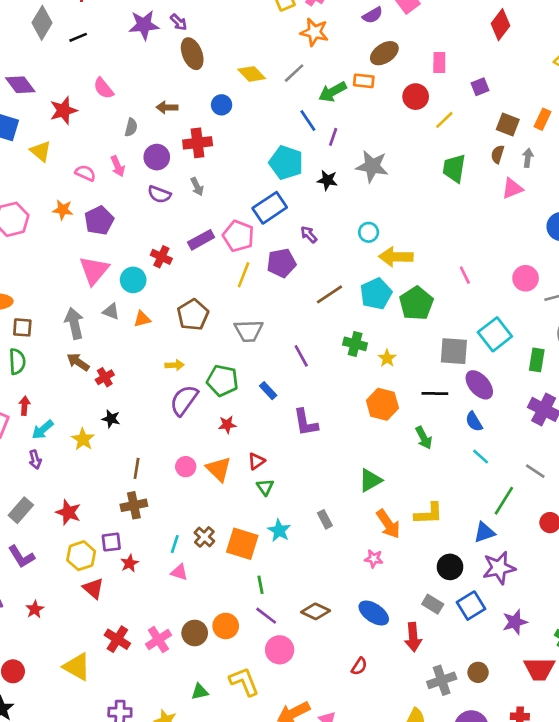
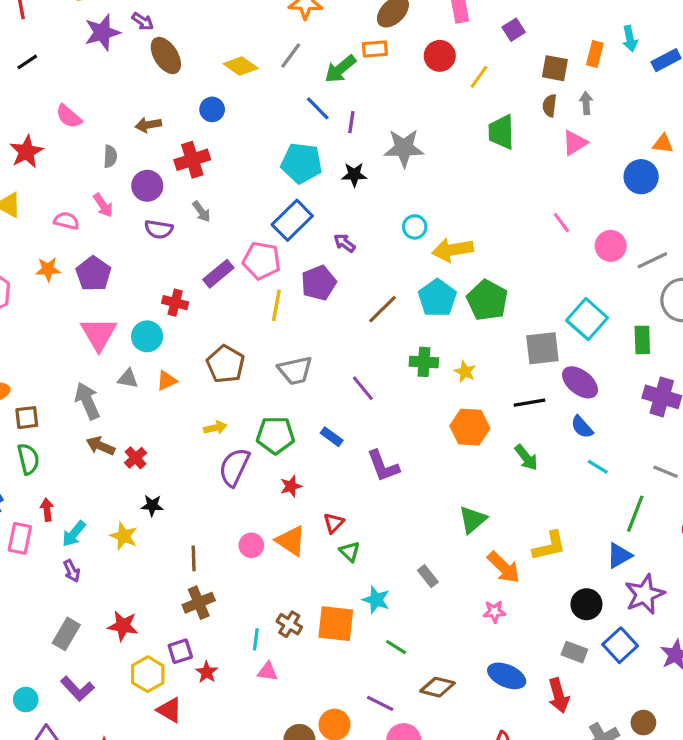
pink line: (465, 275) -> (562, 223), moved
green line: (261, 585) -> (396, 647), moved, turned -36

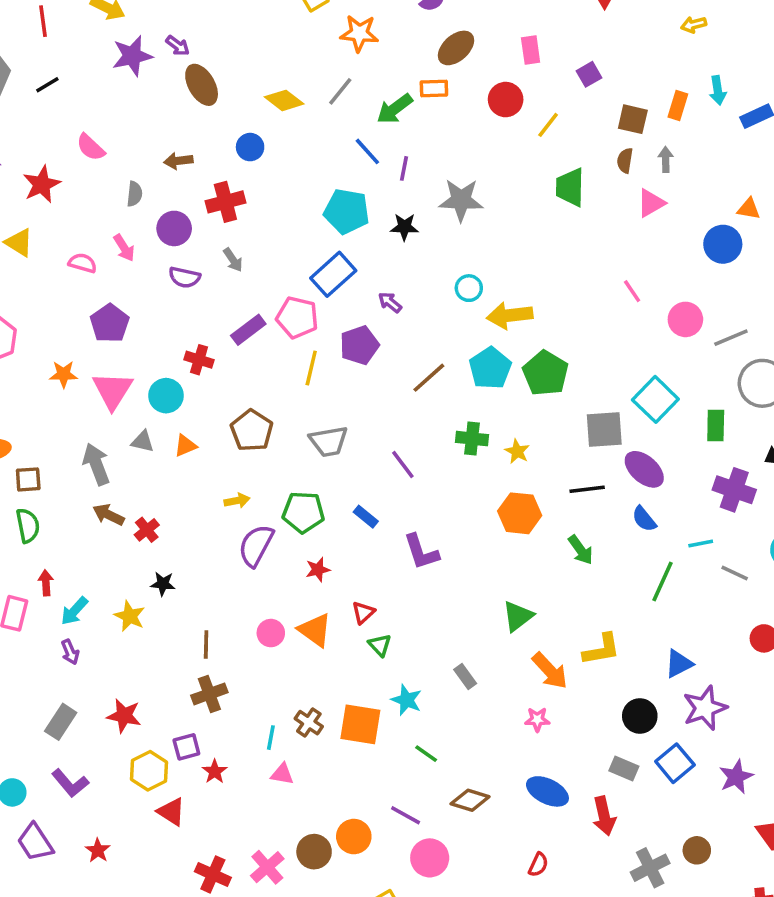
orange star: (48, 269) -> (64, 374), moved
cyan line: (598, 467) -> (701, 543), moved, turned -45
green line: (635, 514) -> (663, 582), moved

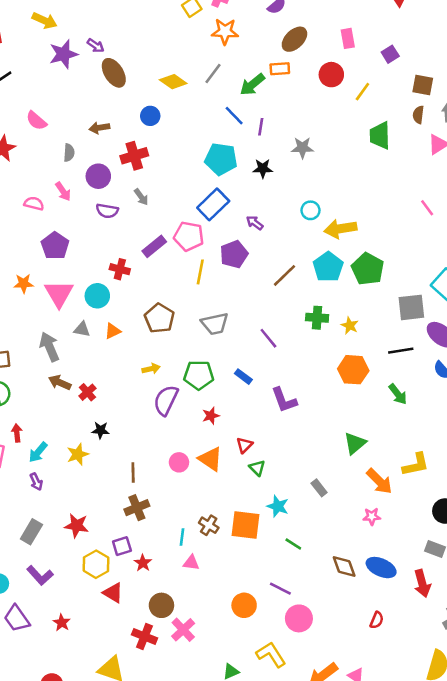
gray star: (461, 200) -> (302, 148), size x0.7
yellow star: (130, 616) -> (78, 454), turned 30
brown diamond: (470, 800) -> (344, 566), moved, turned 56
brown circle: (314, 852) -> (161, 605), moved

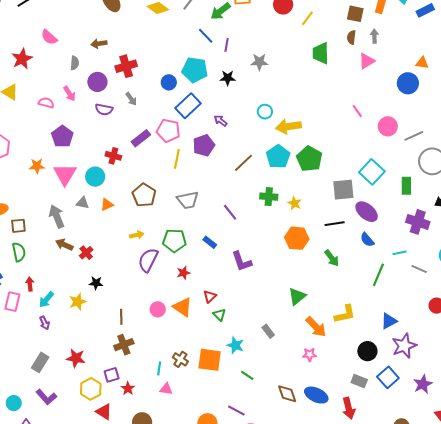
blue circle: (150, 116) -> (169, 82), moved

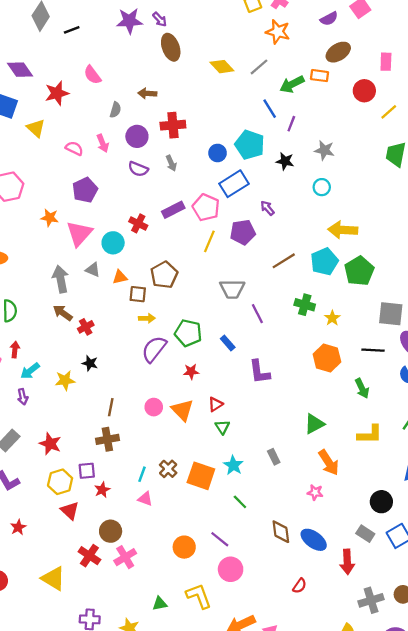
cyan circle: (265, 112) -> (322, 187), moved
gray trapezoid: (188, 200) -> (232, 289), moved
brown square: (18, 226) -> (138, 294), moved
yellow L-shape: (345, 314) -> (370, 434), moved

